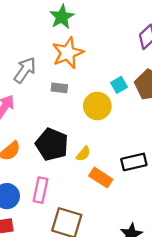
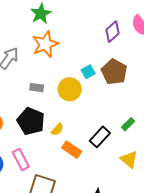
gray rectangle: (59, 88) -> (37, 88), moved
black rectangle: (134, 162) -> (100, 137), turned -35
pink rectangle: (40, 190) -> (21, 159), turned -40

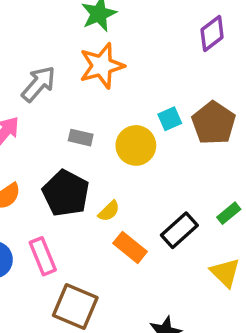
purple diamond: (113, 32) -> (212, 34), moved

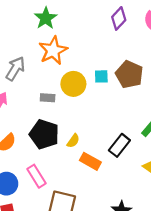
cyan square: (170, 119) -> (101, 76), turned 32
yellow circle: (136, 145) -> (73, 84), moved

